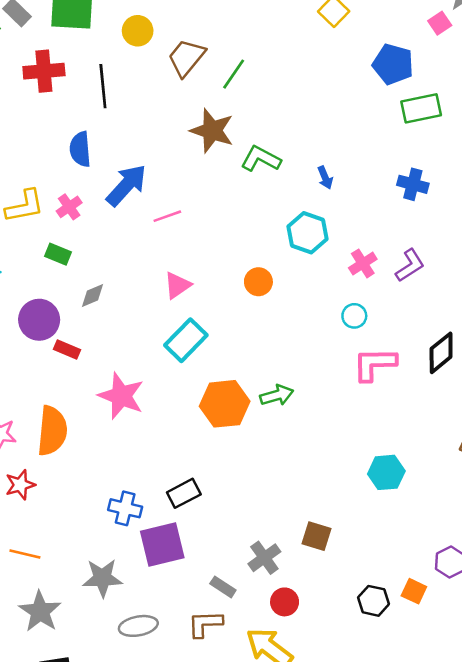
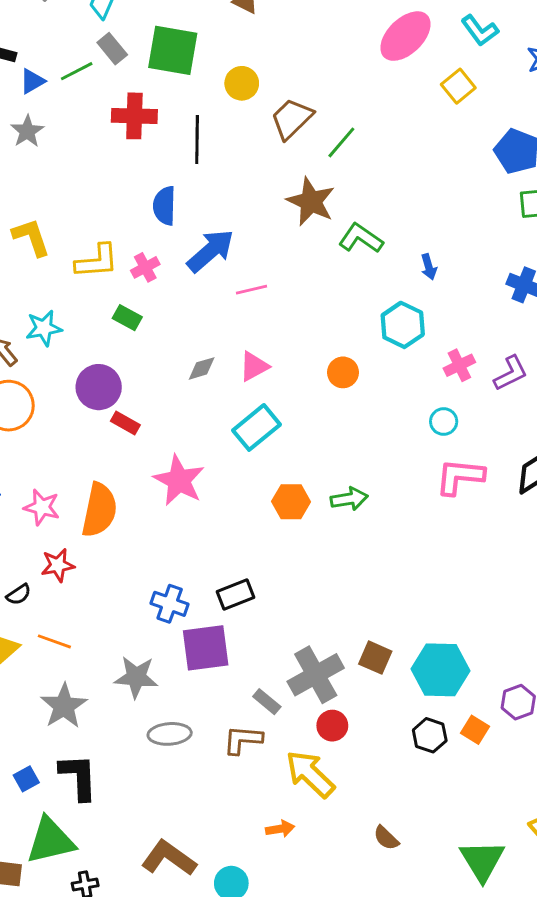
gray diamond: (92, 296) -> (202, 368), moved
orange hexagon: (225, 404) -> (291, 502), size x0.7
cyan hexagon: (386, 472) -> (441, 670), moved, size x1.4
gray cross: (264, 558) -> (316, 675), size x1.5

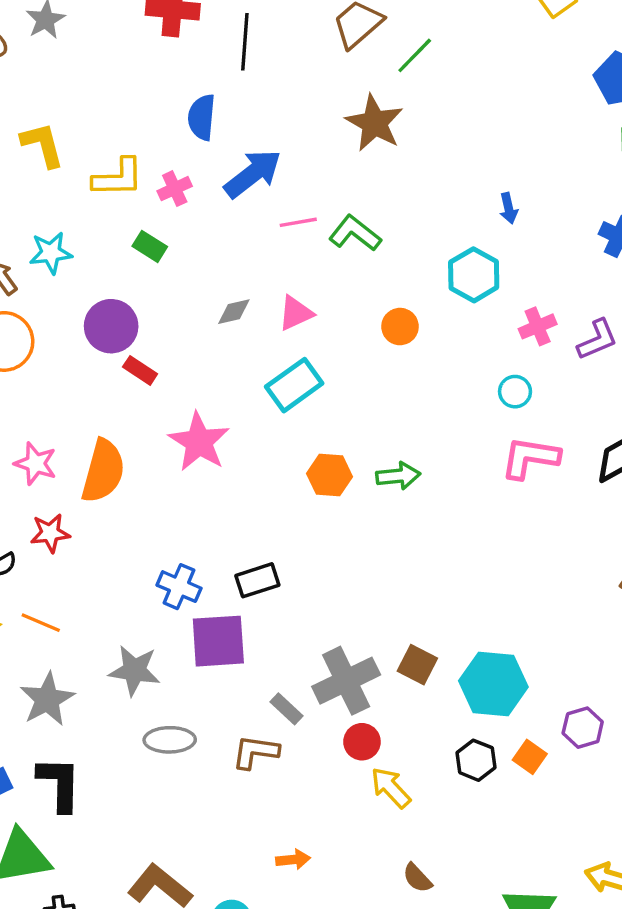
green L-shape: (361, 238) -> (355, 233), moved
yellow arrow: (310, 774) -> (391, 788), moved, size x0.7

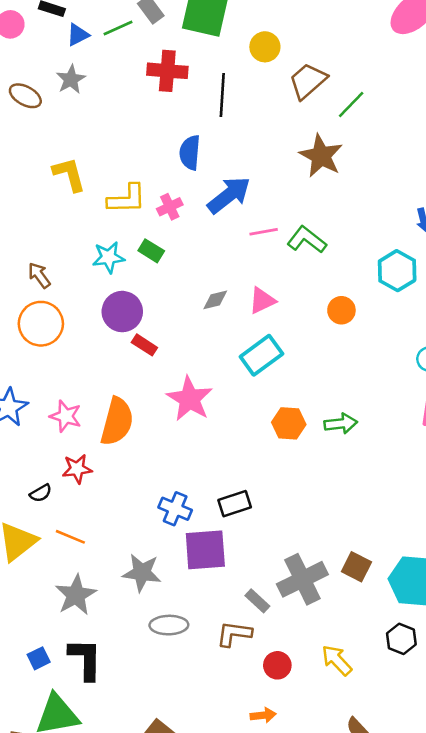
cyan star: (51, 253) -> (109, 257), moved
red circle: (362, 742) -> (277, 665), moved

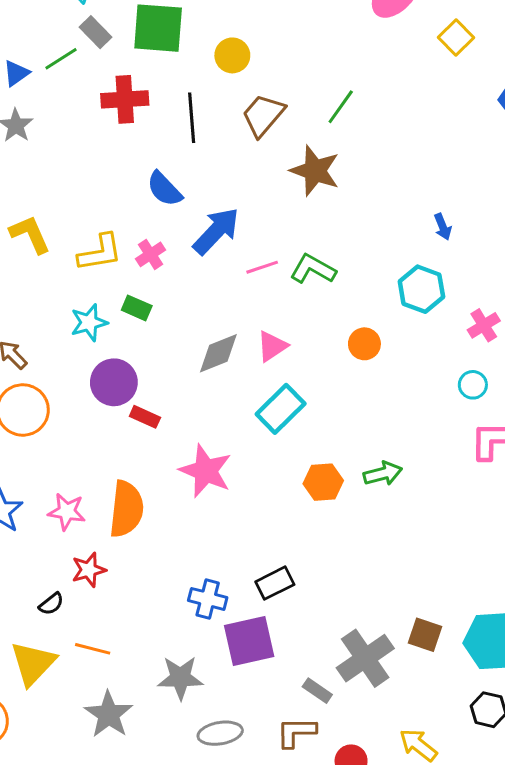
brown trapezoid: (308, 81) -> (263, 115), moved
blue semicircle: (190, 153) -> (164, 189), turned -40
gray diamond: (215, 300) -> (218, 353), size x1.5

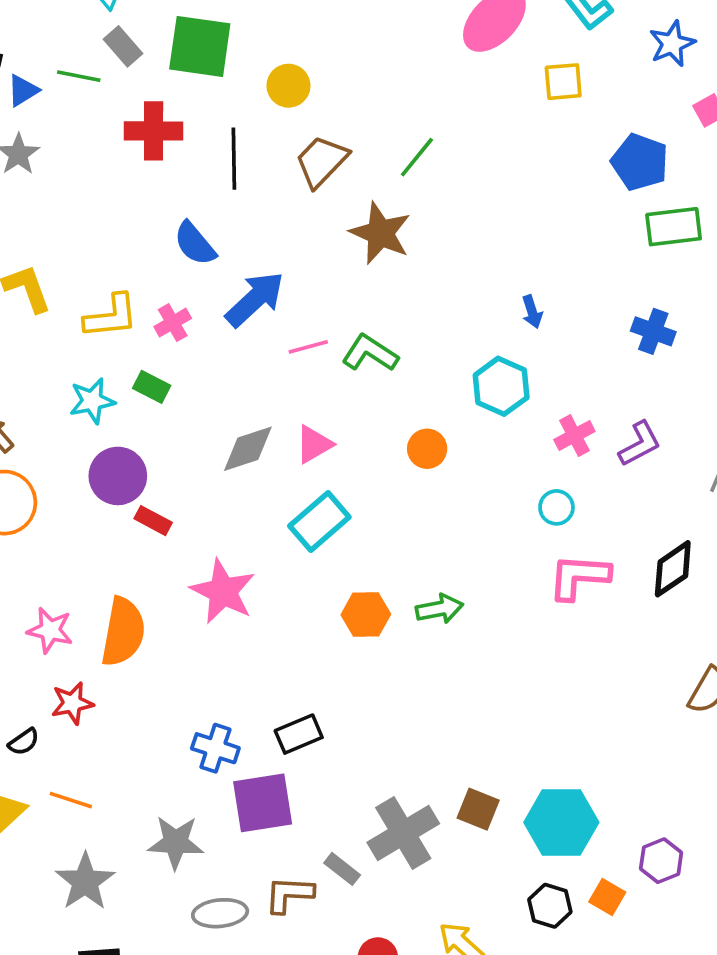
yellow square: (456, 38) -> (563, 82), turned 36
green line: (61, 59) -> (79, 76), turned 40
brown L-shape: (296, 732) -> (289, 894), moved

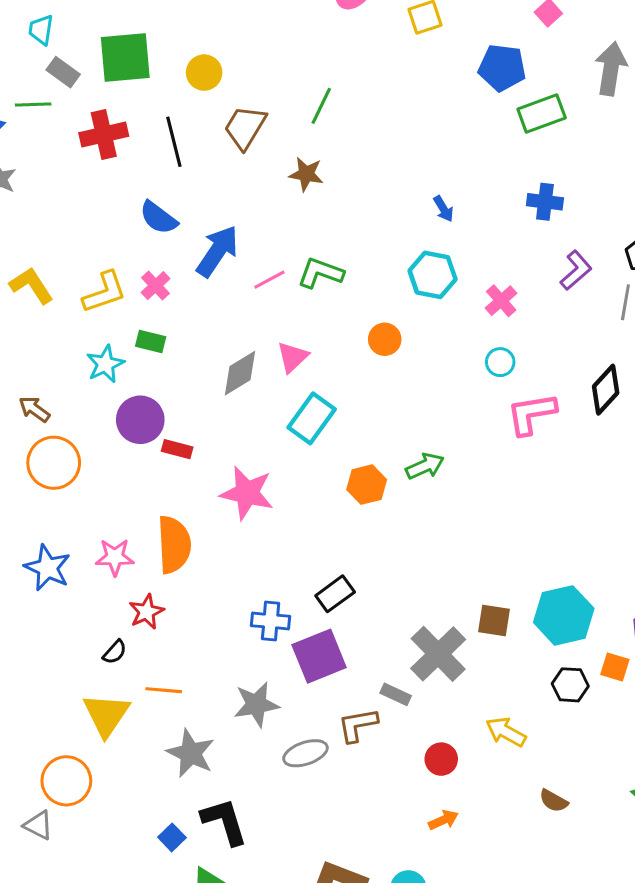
brown star: (380, 233) -> (306, 174), size x0.7
purple L-shape: (640, 444) -> (576, 270), moved

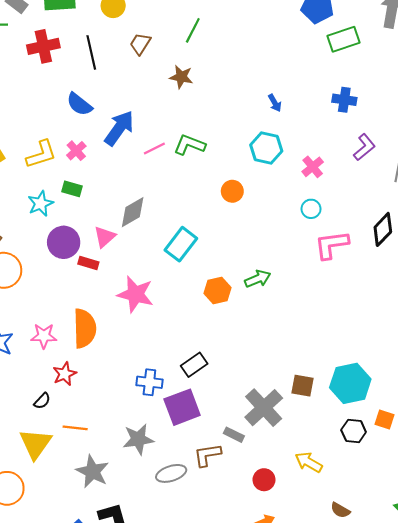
brown trapezoid: (245, 127) -> (140, 44), size x0.7
pink triangle: (293, 357) -> (105, 237), moved

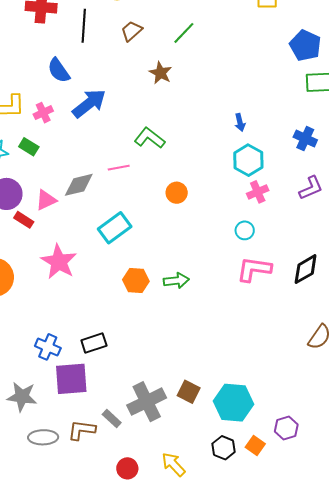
pink line: (154, 148) -> (119, 168), moved
cyan hexagon: (266, 148) -> (248, 160), moved

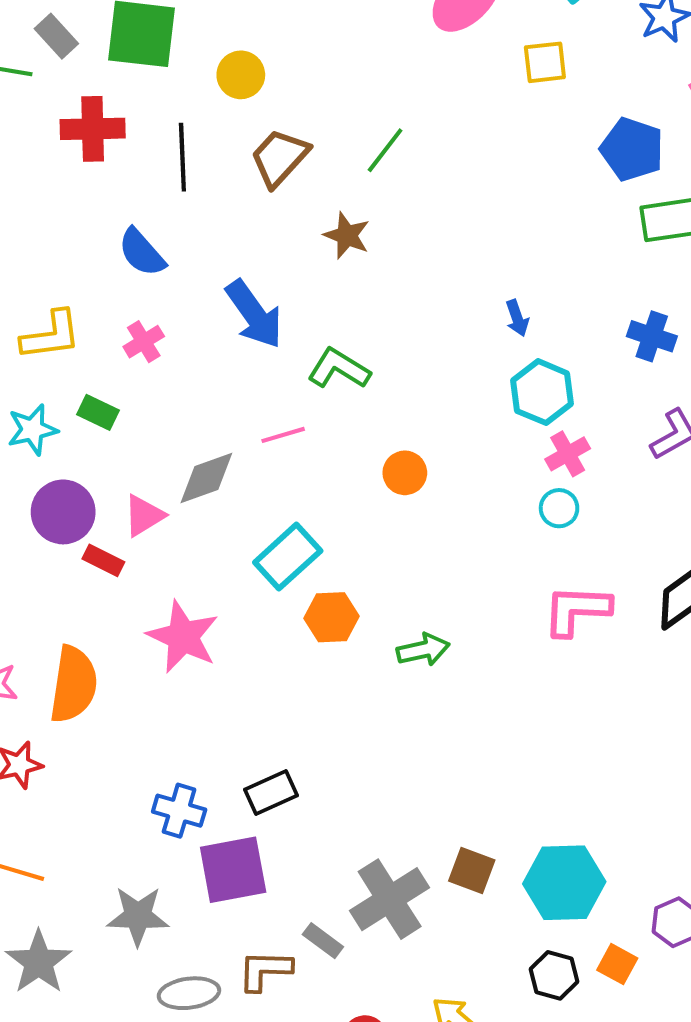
brown trapezoid: (132, 31) -> (280, 158), size x1.4
blue arrow: (89, 103) -> (254, 314), moved, turned 99
pink cross: (43, 113) -> (144, 342), moved
cyan circle: (245, 230) -> (559, 508), moved
orange hexagon: (136, 281) -> (332, 617), moved

